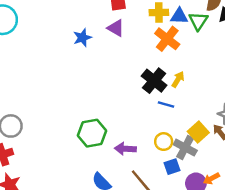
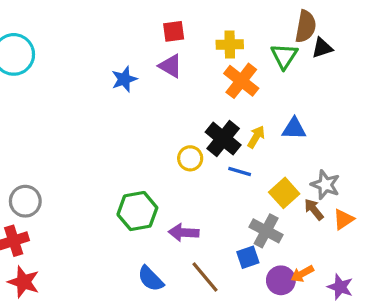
blue triangle: (179, 16) -> (294, 129), moved
yellow square: (198, 132) -> (284, 193), moved
yellow circle: (164, 142) -> (190, 158), moved

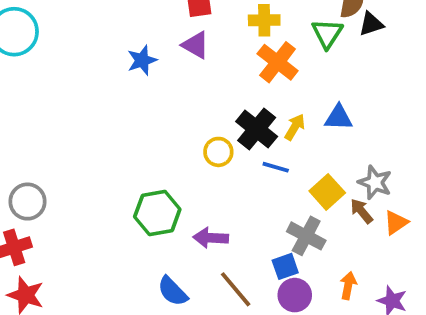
orange arrow: (302, 274) -> (348, 286), turned 130
purple circle: (281, 280) -> (295, 295), moved

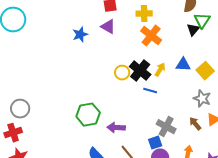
black triangle: (371, 24) -> (193, 30), moved, turned -32
green triangle: (327, 34) -> (202, 21), moved
yellow circle: (218, 152) -> (122, 73), moved
yellow square: (327, 192) -> (205, 71), moved
brown arrow: (362, 211) -> (195, 124), moved

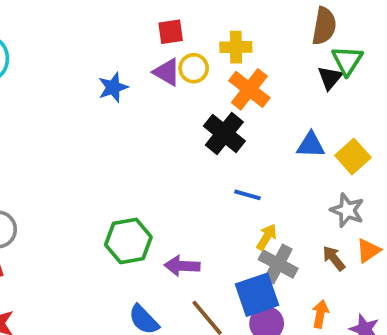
yellow arrow: (160, 70) -> (267, 237), moved
black cross: (140, 71) -> (224, 133), moved
yellow circle: (122, 73) -> (194, 68), moved
blue square: (155, 143) -> (257, 295), size x1.6

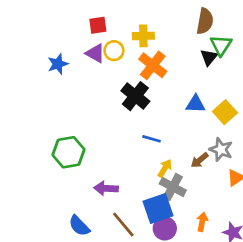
green hexagon: (128, 241) -> (68, 152), moved
brown arrow: (334, 258) -> (200, 160), moved, turned -90

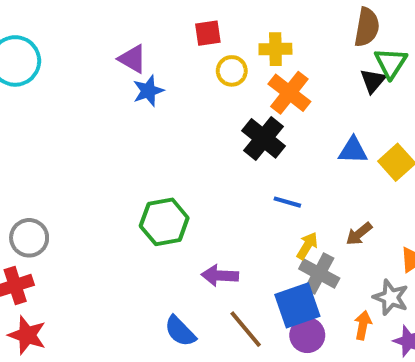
purple triangle: (95, 53) -> (132, 59), moved
gray star: (221, 150) -> (391, 297), moved

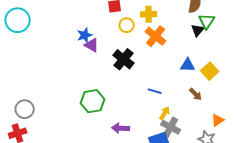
purple triangle: (132, 59) -> (92, 45), moved
black cross: (264, 138) -> (124, 59), moved
brown arrow: (359, 234) -> (196, 94), moved, turned -96

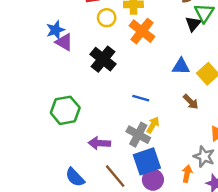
gray cross: (171, 127) -> (138, 135), moved

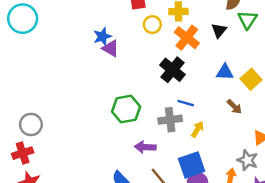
black triangle: (193, 24) -> (219, 31), moved
black cross: (103, 59) -> (173, 70), moved
green hexagon: (65, 110) -> (126, 109), moved
gray cross: (138, 135) -> (170, 120), moved, turned -35

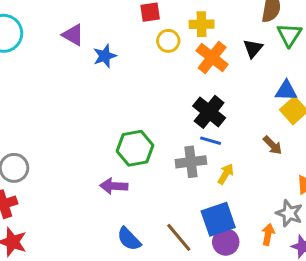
purple triangle: (111, 48) -> (73, 35), moved
black cross: (173, 70) -> (209, 112), moved
blue triangle: (225, 72) -> (286, 91), moved
purple arrow: (145, 147) -> (114, 186), moved

